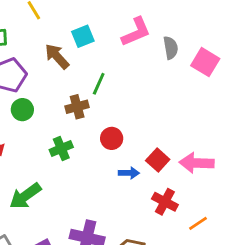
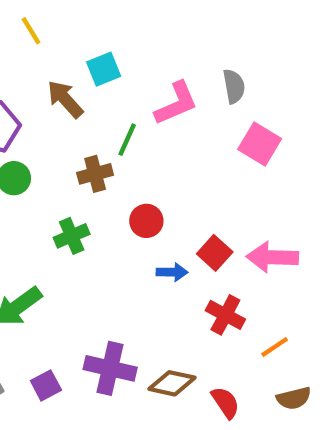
pink L-shape: (136, 32) -> (176, 103), moved
pink square: (205, 62) -> (260, 144), moved

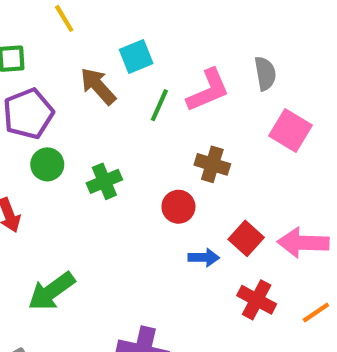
green line: (127, 140) -> (159, 105), moved
brown cross: (95, 174) -> (212, 164), moved, turned 32
green cross: (72, 236) -> (104, 181), moved
orange line: (275, 347) -> (316, 312), moved

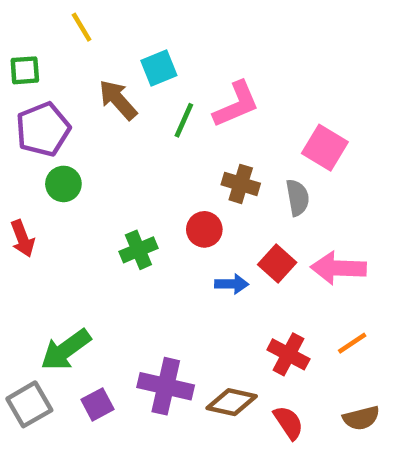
gray semicircle: (265, 73) -> (298, 198), moved
green cross: (104, 181) -> (138, 250), moved
green arrow: (51, 291) -> (66, 350), moved
red cross: (257, 300) -> (288, 354), moved

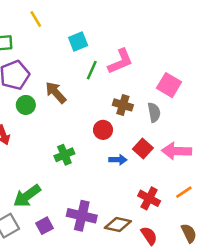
brown arrow: (118, 100) -> (56, 93), moved
green cross: (138, 250) -> (64, 155), moved
brown semicircle: (361, 418) -> (189, 233), turned -102

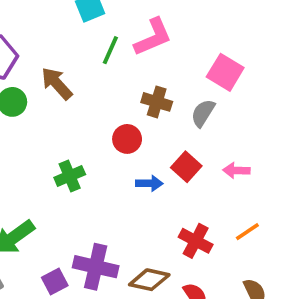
gray semicircle: (154, 112) -> (203, 113), turned -138
pink arrow: (176, 151) -> (236, 170), size x0.6
purple square: (44, 226) -> (55, 282), moved

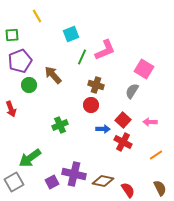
brown cross: (157, 102) -> (96, 85), moved
red cross: (196, 241) -> (123, 142), moved

